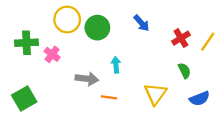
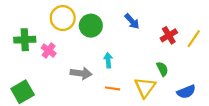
green semicircle: (184, 71) -> (162, 69), moved
orange line: (109, 97) -> (113, 88), moved

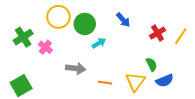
green cross: (25, 40) -> (23, 37), turned -30
cyan arrow: (108, 60) -> (99, 43), moved, turned 64
blue semicircle: (186, 92) -> (165, 81), moved

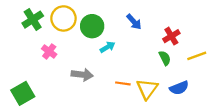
yellow line: (181, 36) -> (197, 56), moved, turned 36
green cross: (23, 37) -> (33, 20), moved
green semicircle: (151, 64) -> (165, 58), moved
orange line: (105, 83) -> (123, 83), moved

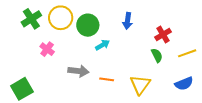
blue arrow: (134, 22) -> (128, 21), turned 49
orange line: (123, 83) -> (107, 79), moved
blue semicircle: (179, 88) -> (184, 84), moved

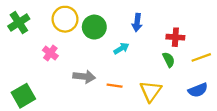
green cross: (31, 19) -> (19, 23), moved
red cross: (163, 34) -> (175, 37), turned 35
cyan arrow: (102, 45) -> (121, 48), moved

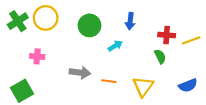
yellow circle: (65, 19) -> (46, 18), moved
pink cross: (50, 53) -> (37, 56), moved, turned -32
yellow line: (201, 57) -> (191, 40), moved

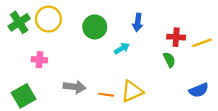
gray arrow: (80, 73) -> (74, 87), moved
orange line: (109, 81) -> (106, 95), moved
yellow triangle: (143, 86) -> (132, 91), moved, turned 30

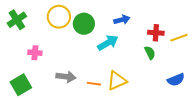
yellow circle: (48, 19) -> (59, 17), moved
blue arrow: (138, 22) -> (122, 20), turned -112
cyan arrow: (122, 48) -> (108, 43), size x1.5

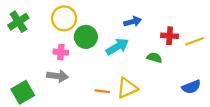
green circle: (84, 24) -> (86, 37), moved
pink cross: (35, 53) -> (61, 52), moved
green semicircle: (150, 53) -> (154, 58), moved, turned -48
gray arrow: (66, 77) -> (58, 76), moved

